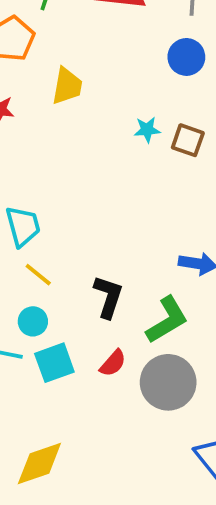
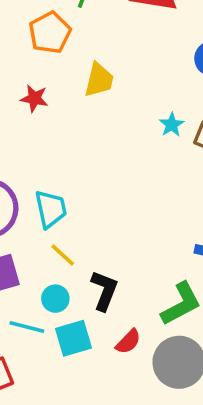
cyan star: (147, 130) -> (172, 125), turned -30
black L-shape: (108, 297) -> (104, 291), moved

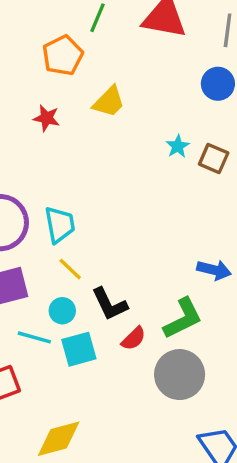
yellow trapezoid: (99, 80) -> (109, 102), turned 30
black L-shape: (104, 291) -> (110, 304), turned 132
red semicircle: (128, 342) -> (134, 339), moved

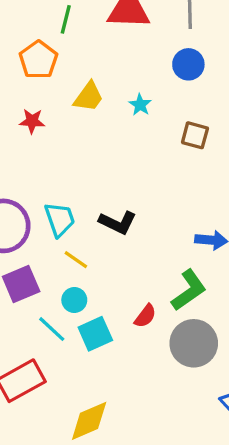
cyan star: (178, 146) -> (140, 105), moved
black L-shape: (110, 304) -> (118, 223), moved, turned -30
cyan line: (34, 337) -> (52, 329), turned 36

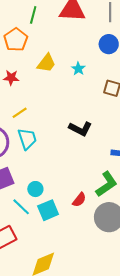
black L-shape: (118, 223) -> (80, 129), moved
yellow line: (76, 260) -> (20, 113), moved, turned -70

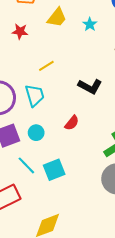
yellow line: (20, 113) -> (46, 66), moved
cyan circle: (35, 189) -> (36, 133), moved
red semicircle: (79, 200) -> (72, 123), moved

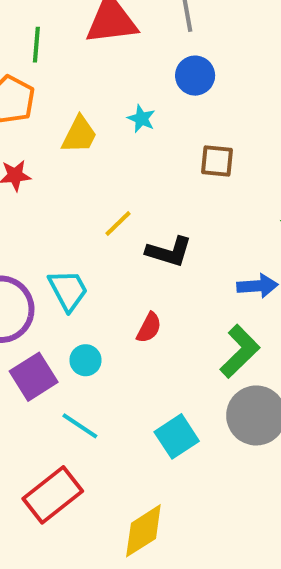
cyan star: (90, 24) -> (141, 119), moved
yellow line: (46, 66) -> (118, 224), moved
cyan square: (54, 170) -> (177, 436), moved

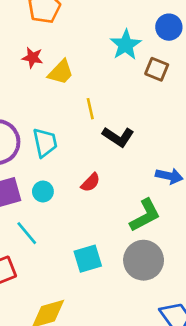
cyan star: (141, 119) -> (126, 45), size x1.6
yellow trapezoid: (79, 135) -> (61, 72), moved
brown square: (217, 161) -> (157, 69), moved
yellow line: (118, 224) -> (90, 109), turned -75

